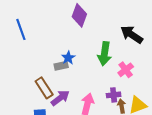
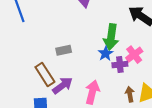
blue star: (68, 58) -> (106, 54), moved
purple cross: (114, 95) -> (120, 65), moved

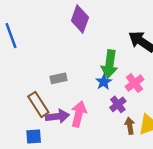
purple cross: (120, 65) -> (118, 104), moved, turned -32
purple arrow: (63, 85) -> (57, 116), turned 30
pink arrow: (92, 92) -> (79, 114), moved

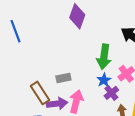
gray rectangle: (59, 78) -> (63, 78), moved
blue star: (104, 82) -> (104, 80), moved

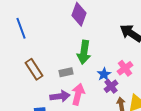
green arrow: (104, 57) -> (84, 52), moved
brown rectangle: (40, 93) -> (34, 69), moved

